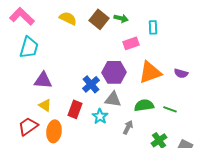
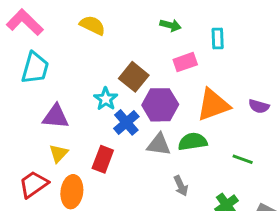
brown square: (99, 19) -> (134, 77), moved
yellow triangle: (45, 105) -> (59, 153), turned 40
green semicircle: (144, 105) -> (193, 142), moved
cyan star: (100, 116) -> (106, 99), moved
gray arrow: (128, 127) -> (181, 186), turned 128

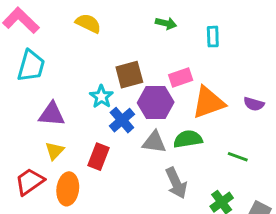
pink rectangle: (185, 62) -> (181, 78), moved
brown square: (134, 77) -> (129, 75), turned 36
gray arrow: (181, 186) -> (176, 183), size x1.5

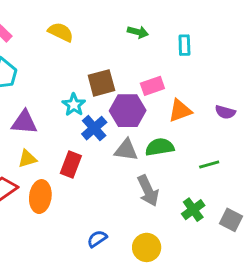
orange triangle: (208, 102) -> (180, 111), size x0.7
yellow triangle: (55, 151) -> (27, 159), turned 30
green line: (238, 157) -> (209, 164), turned -36

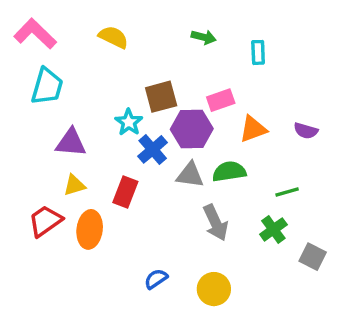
green cross: (193, 210) -> (273, 229), moved

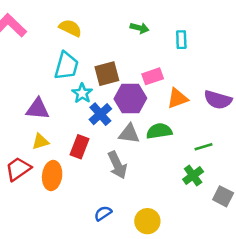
cyan trapezoid: (47, 86) -> (66, 66), moved
purple semicircle: (306, 131) -> (218, 100), size x1.5
gray arrow: (216, 223) -> (117, 165), moved

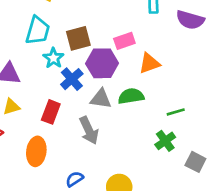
purple semicircle: (218, 100) -> (190, 20), moved
orange ellipse: (52, 175) -> (36, 151), moved

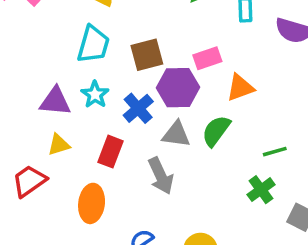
cyan star: (53, 58) -> (95, 95), moved
green semicircle: (131, 96) -> (216, 131), turned -45

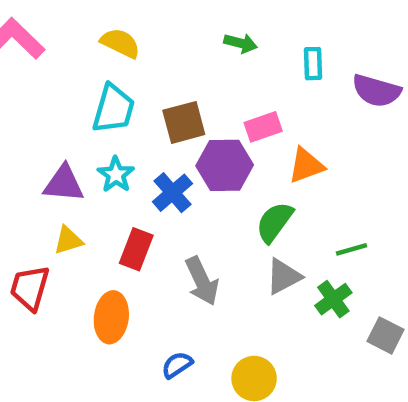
gray triangle: (176, 134) -> (284, 276), moved, turned -36
red trapezoid: (29, 181) -> (30, 288), turned -39

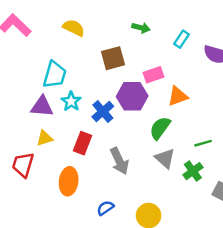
cyan rectangle: (313, 64) -> (182, 39), turned 36
cyan trapezoid: (114, 109) -> (55, 75), moved
brown square: (184, 122) -> (113, 58), moved
gray triangle: (284, 276) -> (165, 158), turned -50

